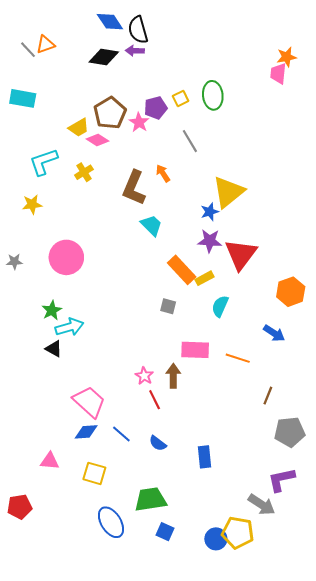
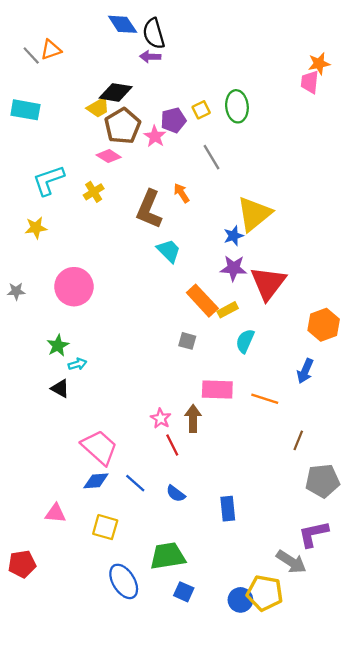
black diamond: (104, 57) -> (116, 92), moved
yellow trapezoid: (79, 128) -> (98, 107), moved
cyan arrow: (69, 327) -> (77, 364), size x0.6
blue arrow: (274, 333) -> (305, 371), turned 80

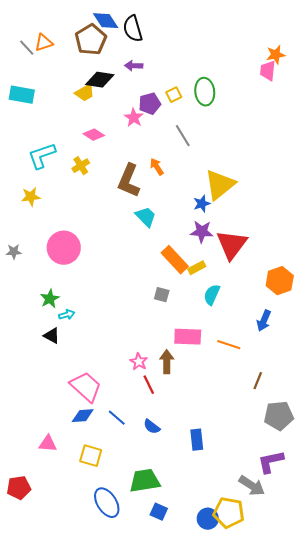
purple arrow: (150, 57) -> (134, 66), moved
brown pentagon: (123, 126) -> (91, 40), moved

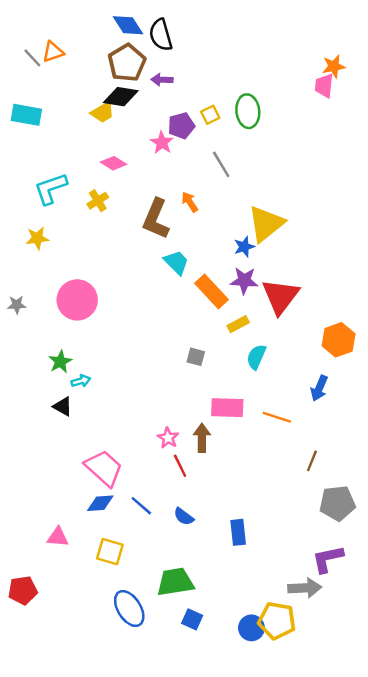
brown pentagon: (91, 40) -> (127, 63), moved
orange rectangle: (175, 260) -> (212, 291), moved
gray arrow: (252, 486) -> (305, 588), turned -36

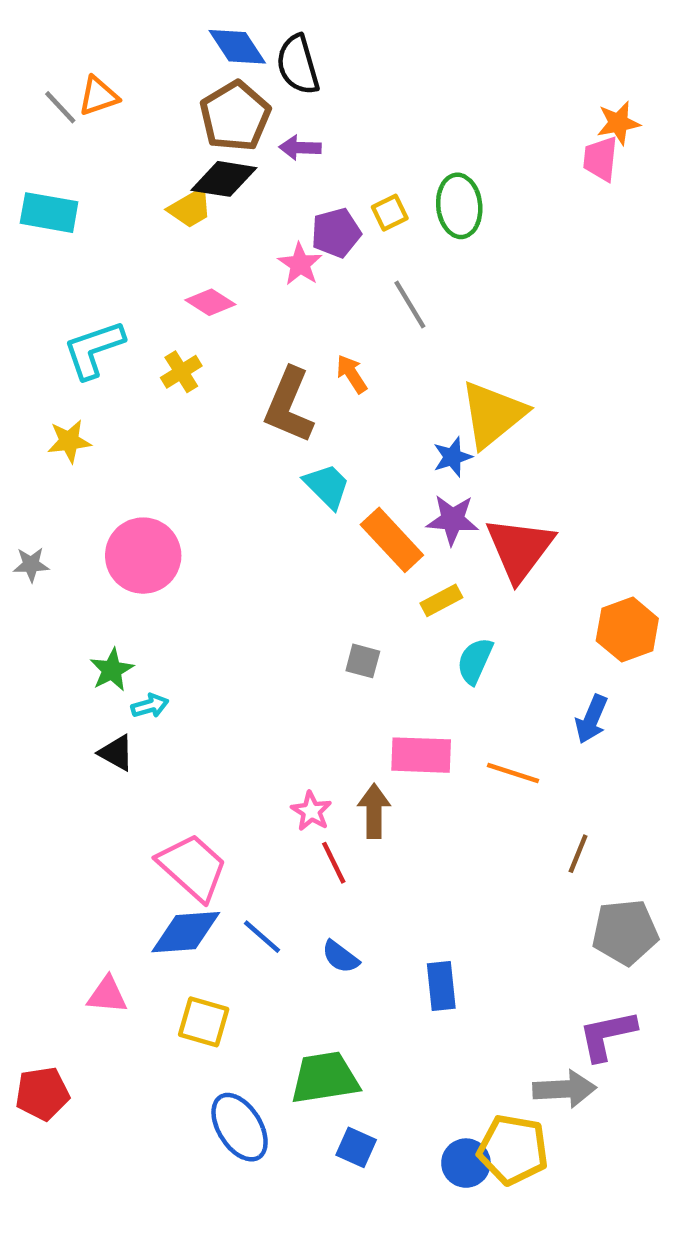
blue diamond: (100, 503) -> (186, 932), size x1.4

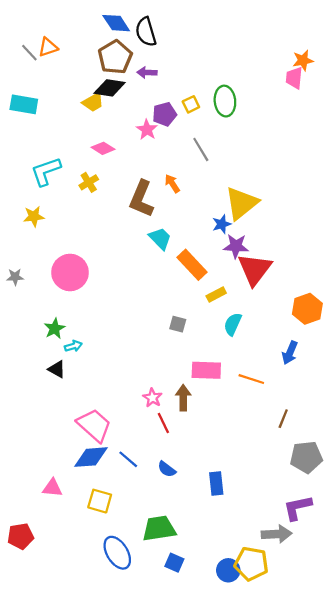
purple star: (452, 520) -> (236, 246), moved

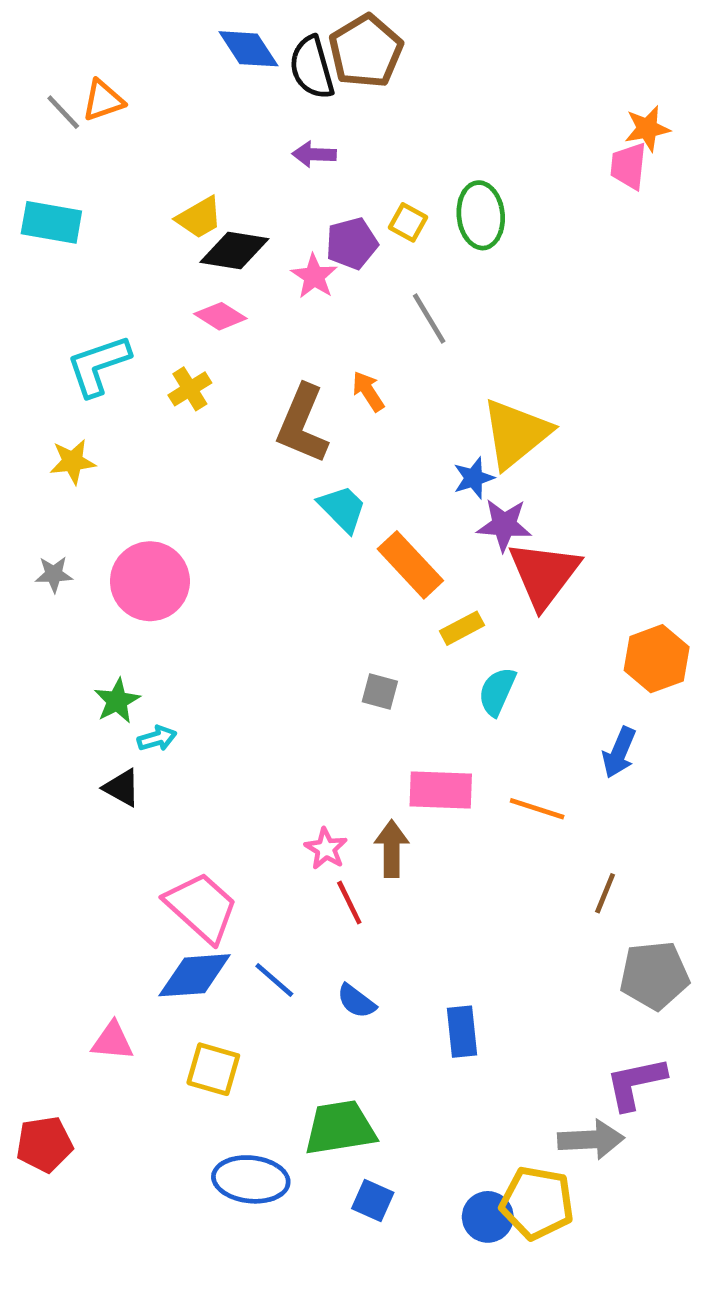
brown pentagon: (115, 57) -> (366, 51), moved
black diamond: (110, 88) -> (234, 250), moved
yellow square: (191, 104) -> (408, 222), turned -35
gray star: (15, 277) -> (54, 574), moved
blue ellipse: (117, 553) -> (251, 1179), turned -52

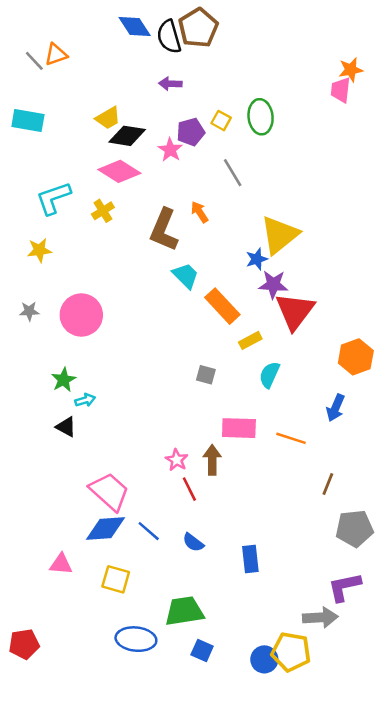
pink diamond: (220, 316) -> (119, 171), size x1.5
red pentagon: (44, 1144) -> (24, 644), moved

